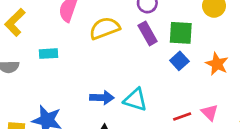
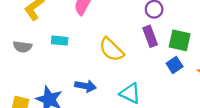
yellow semicircle: (105, 28) -> (111, 50), moved, turned -124
blue arrow: (102, 98) -> (86, 86), moved

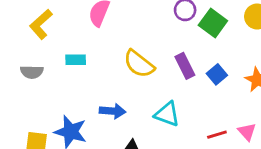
purple rectangle: (150, 36) -> (185, 66), moved
green square: (180, 40) -> (213, 23), moved, turned 30

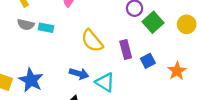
gray semicircle: (32, 72) -> (26, 25), moved
blue arrow: (113, 111) -> (79, 74), moved

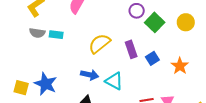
yellow semicircle: (92, 41) -> (99, 44), turned 95

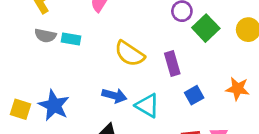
yellow semicircle: (99, 44) -> (130, 54), turned -110
blue square: (152, 58) -> (194, 95), moved
orange star: (180, 66) -> (238, 89), turned -30

